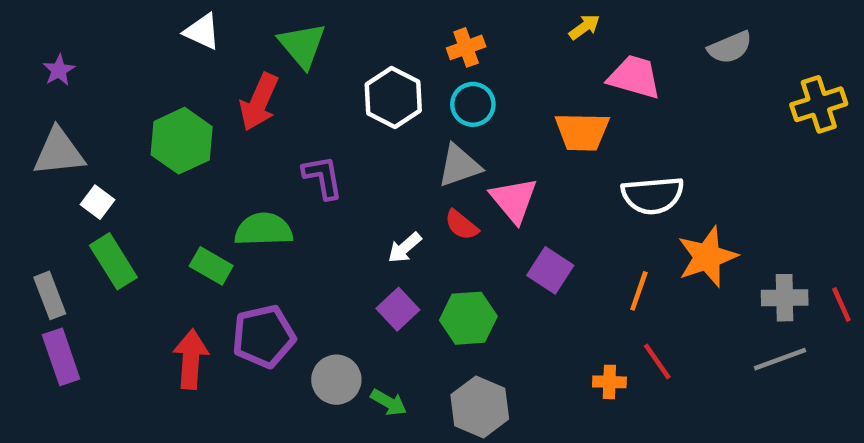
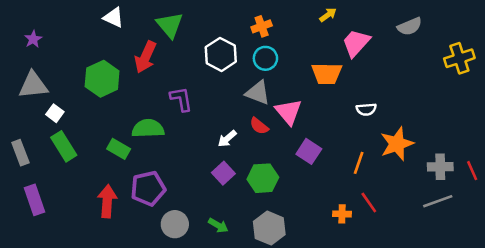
pink trapezoid: (634, 77) -> (356, 43), turned -64
gray triangle: (459, 166) -> (258, 93), turned 40
white semicircle: (653, 195) -> (366, 109), size x0.6
gray rectangle: (50, 295) -> (20, 153), moved
gray circle: (336, 380) -> (175, 224), moved

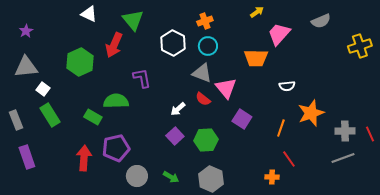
orange cross: (342, 214) -> (272, 177), moved

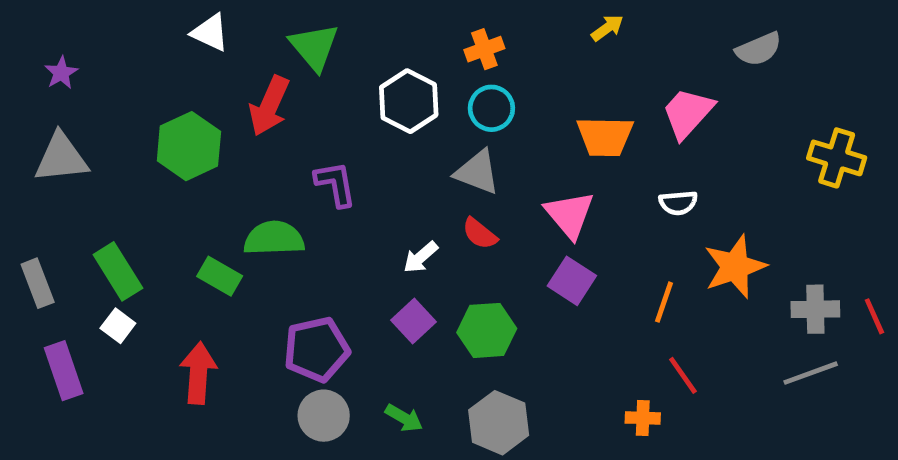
pink trapezoid: (279, 34) -> (688, 113), moved
yellow cross: (360, 46) -> (837, 158), moved, turned 35
pink triangle: (226, 88) -> (569, 215), moved
white square: (43, 89) -> (118, 326), moved
purple pentagon: (116, 148) -> (317, 349), moved

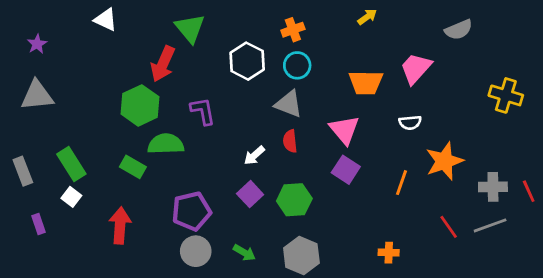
white triangle: (210, 33) -> (106, 20), moved
green hexagon: (189, 146) -> (140, 105), moved
red semicircle: (480, 234) -> (290, 141), turned 45
purple rectangle: (64, 371) -> (39, 224), size x0.6
red line: (683, 375) -> (449, 227), moved

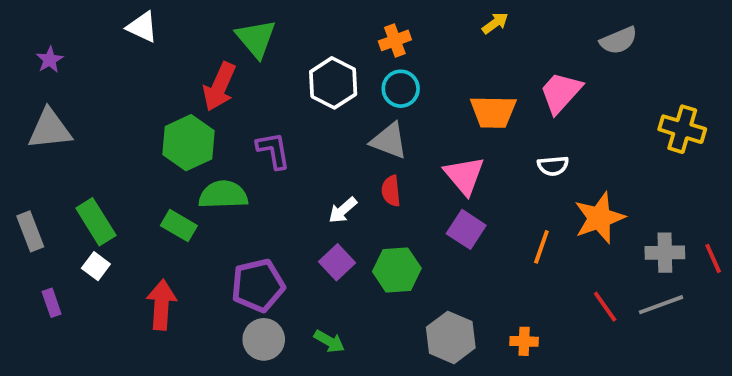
gray hexagon: (301, 255) -> (451, 337), moved

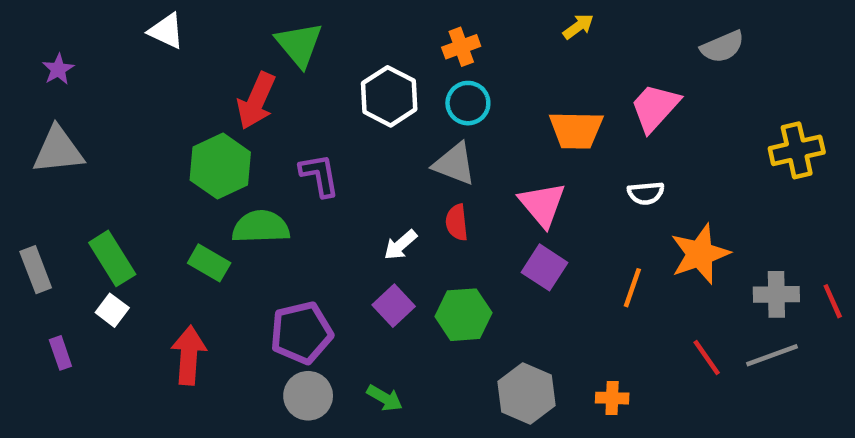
yellow cross: (682, 129) -> (797, 150), turned -30

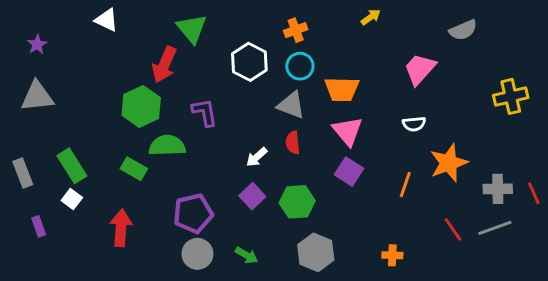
orange trapezoid: (576, 130) -> (342, 89), moved
gray hexagon: (527, 393) -> (316, 252), moved

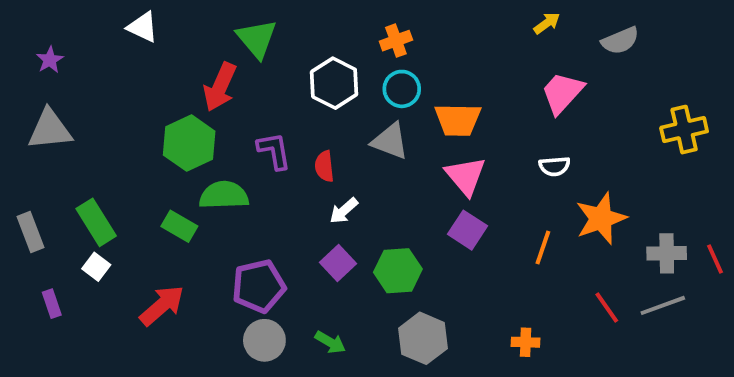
yellow arrow: (371, 17) -> (547, 23), moved
red semicircle: (293, 143) -> (324, 166), moved
red arrow: (121, 228) -> (162, 305), turned 45

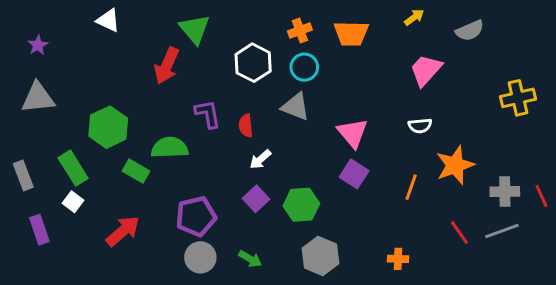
orange trapezoid: (458, 120) -> (351, 33), moved
green hexagon: (189, 143) -> (108, 127), moved
purple rectangle: (52, 304) -> (39, 230), size x1.4

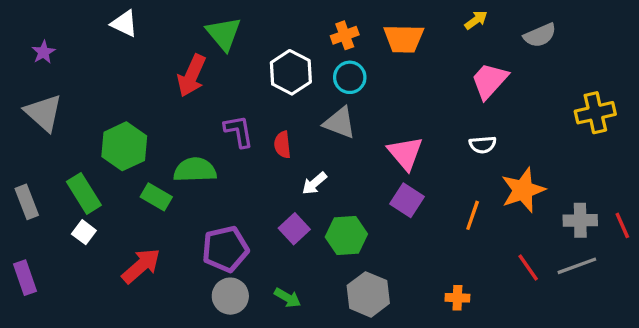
gray triangle: (38, 98) -> (44, 113), turned 48
white arrow: (260, 159) -> (314, 183), moved
purple rectangle: (39, 230) -> (25, 278), moved

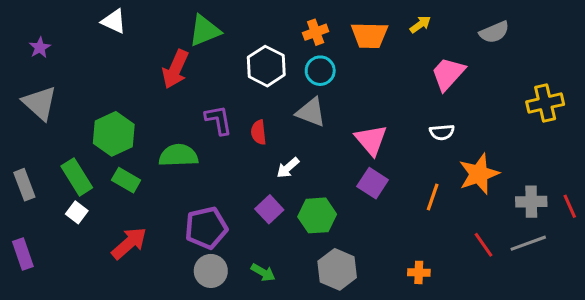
yellow arrow: (476, 20) -> (420, 24), moved
green triangle: (224, 34) -> (205, 31), turned 48
green rectangle: (156, 197) -> (126, 180), moved

